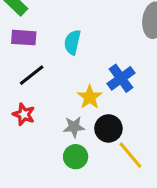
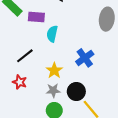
purple rectangle: (24, 38) -> (36, 17), moved
yellow star: (90, 97) -> (54, 71), moved

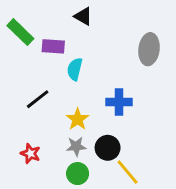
blue cross: (85, 58) -> (119, 102), turned 36
red star: (20, 82) -> (30, 154), moved

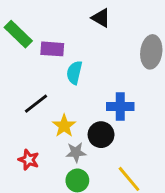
black triangle: (83, 16) -> (101, 18), moved
yellow star: (78, 119) -> (64, 126), moved
black circle: (108, 148) -> (101, 135), moved

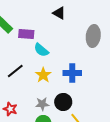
cyan semicircle: (74, 73) -> (41, 50), turned -63
yellow star: (64, 126) -> (43, 75), moved
black circle: (101, 135) -> (63, 102), moved

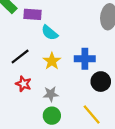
black circle: (63, 102) -> (101, 82), moved
red star: (10, 109) -> (23, 84), moved

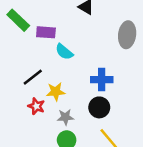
yellow star: (52, 61) -> (56, 92), moved, turned 30
black circle: (101, 82) -> (99, 107), moved

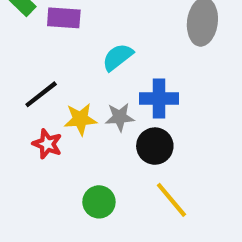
cyan semicircle: (64, 52) -> (118, 57), moved, turned 102
gray star: (65, 117) -> (120, 117), moved

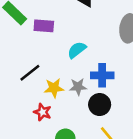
red star: (47, 144) -> (43, 112), moved

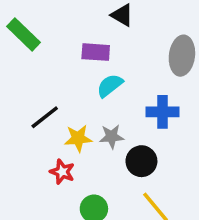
purple rectangle: (44, 26) -> (96, 52), moved
blue cross: (102, 75) -> (163, 112), moved

